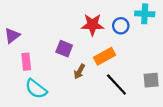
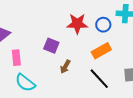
orange rectangle: (104, 56) -> (101, 51), moved

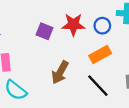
purple square: (51, 46) -> (45, 31), moved
brown arrow: (65, 67) -> (60, 72), size x1.5

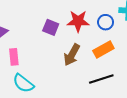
brown arrow: (60, 72) -> (72, 55), moved
black line: (98, 86) -> (101, 79), turned -65

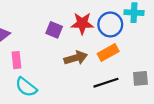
blue circle: (106, 22) -> (110, 24), size x1.5
brown arrow: (72, 55) -> (76, 58), turned -135

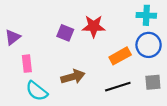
blue circle: (110, 24) -> (149, 45), moved
brown arrow: (76, 58) -> (73, 77), moved

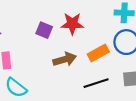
brown arrow: (73, 77) -> (65, 59), moved

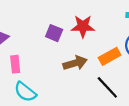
black line: (96, 83) -> (107, 87), turned 65

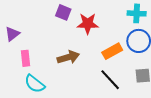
purple square: (54, 33) -> (63, 12), moved
brown arrow: (75, 63) -> (68, 57), moved

